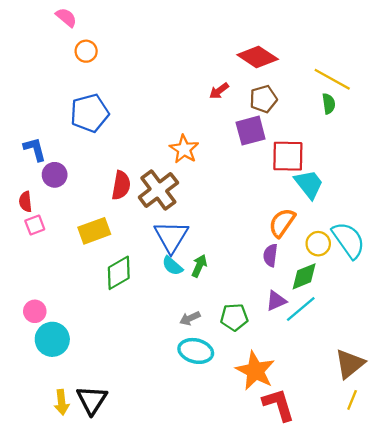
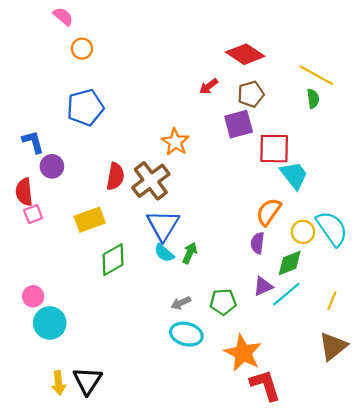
red semicircle: (25, 202) -> (24, 192), size x1.4
yellow line: (352, 400) -> (332, 301), moved

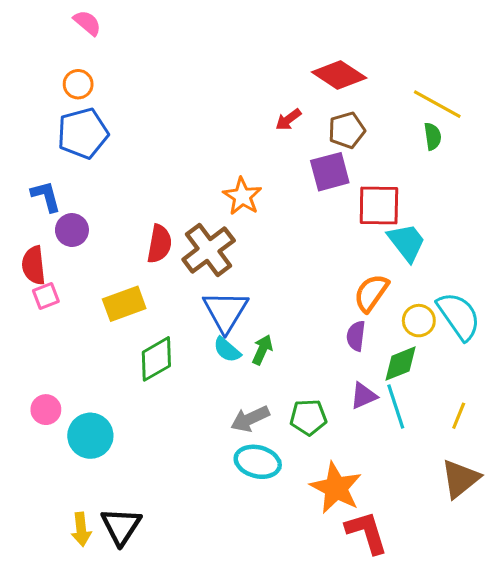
orange circle: (82, 49) -> (78, 84), moved
blue pentagon: (85, 107) -> (83, 133), moved
cyan line: (286, 294) -> (396, 407), turned -68
gray arrow: (181, 303) -> (250, 419), size x1.4
cyan circle: (50, 323) -> (90, 436), moved

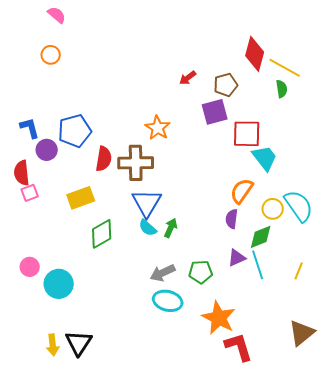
red diamond: (339, 75) -> (255, 54), moved, turned 72
blue pentagon: (83, 133) -> (75, 131), moved
brown cross: (209, 250) -> (136, 163), turned 36
brown triangle: (460, 479) -> (302, 333), moved

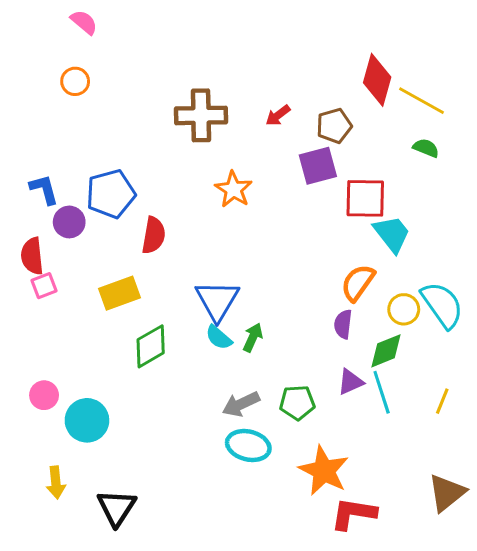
green semicircle: (282, 89) -> (426, 148), moved, turned -60
brown cross: (136, 163) -> (201, 115), moved
yellow arrow: (53, 345) -> (56, 483), moved
red L-shape: (239, 347) -> (353, 514), turned -64

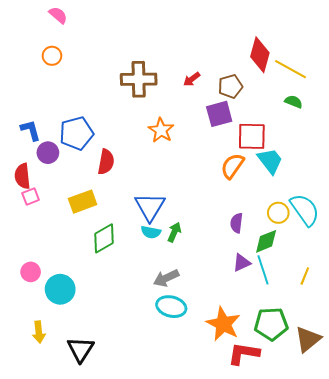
orange semicircle: (358, 283) -> (232, 166), moved
cyan semicircle: (219, 337) -> (151, 232), turned -30
green pentagon: (297, 403) -> (271, 324), moved, size x1.4

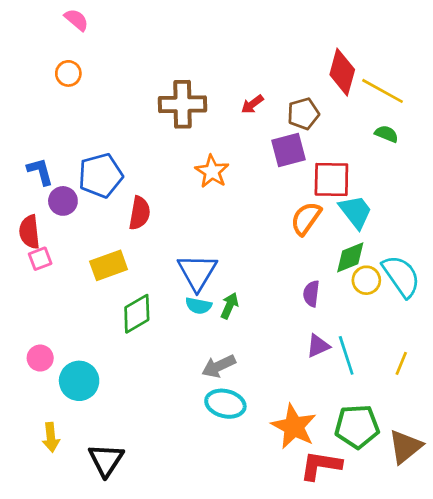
green diamond: (266, 241) -> (350, 257), moved

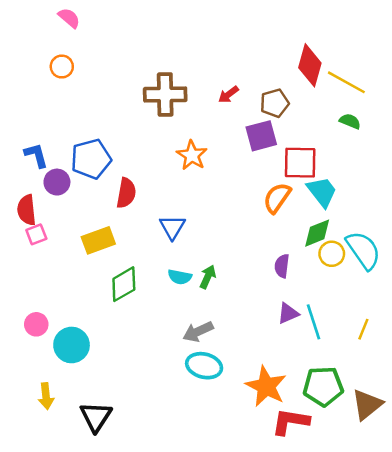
blue triangle: (197, 272) -> (172, 227), moved, size x0.7

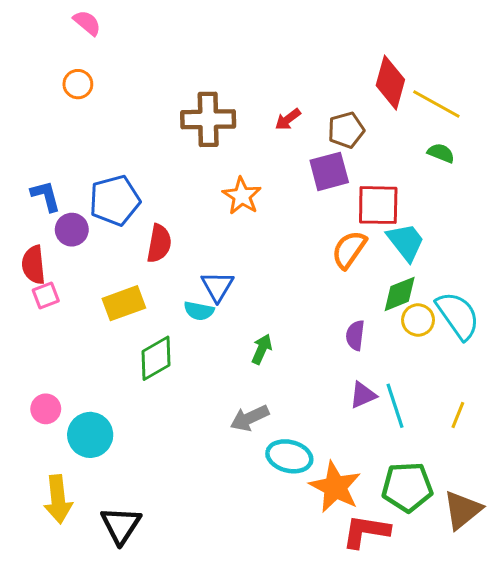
cyan semicircle: (180, 277) -> (199, 311), moved
cyan ellipse: (204, 366) -> (289, 456), moved
yellow arrow: (46, 396) -> (58, 499), size x1.4

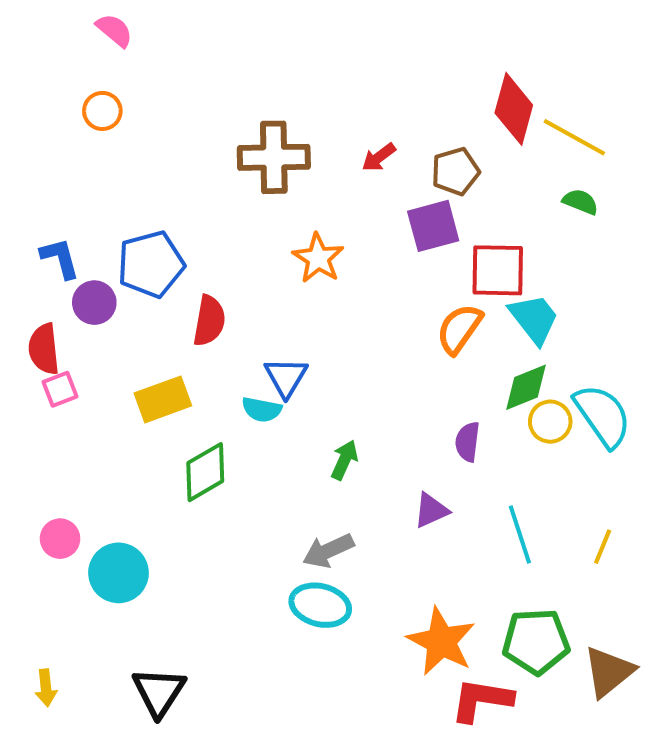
purple triangle: (363, 395) -> (431, 510), moved
cyan ellipse: (289, 456) -> (320, 605), moved
yellow arrow: (58, 499) -> (46, 688), moved, size x0.6

